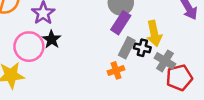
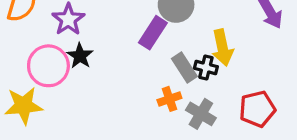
purple rectangle: (121, 23) -> (153, 33), moved
gray rectangle: (127, 48) -> (184, 67), turned -60
gray cross: (165, 61) -> (201, 114), moved

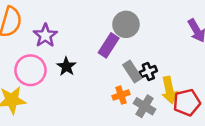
yellow arrow: (222, 48) -> (169, 90), moved
black star: (80, 56) -> (66, 67), moved
black cross: (206, 67) -> (148, 71), turned -35

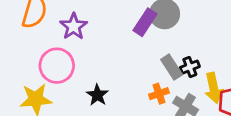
purple rectangle: (109, 45) -> (145, 22), moved
black star: (66, 67) -> (97, 95), moved

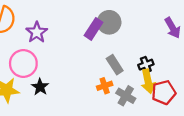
black cross: (190, 67) -> (146, 65), moved
black star: (97, 95) -> (40, 87), moved

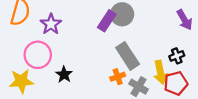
gray rectangle: (115, 65) -> (128, 56), size x1.4
black cross: (146, 65) -> (177, 56), moved
black star: (40, 87) -> (64, 75), moved

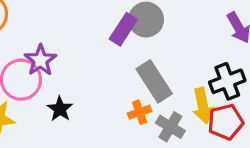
purple star: (51, 24) -> (40, 60), moved
black cross: (177, 56) -> (227, 81), size x1.5

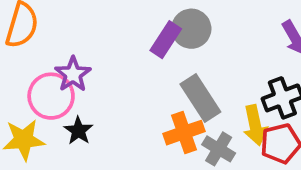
black star: (60, 109) -> (78, 131), moved
orange cross: (140, 112) -> (184, 133), size x1.5

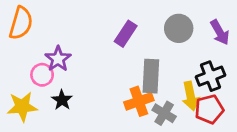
gray circle: (191, 29) -> (179, 28), moved
pink circle: (51, 96) -> (42, 75), size x0.7
gray rectangle: (200, 98) -> (151, 76), turned 36

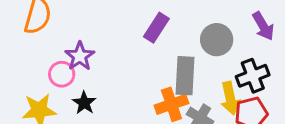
gray circle: (179, 28) -> (217, 40), moved

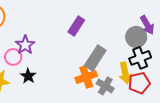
gray circle: (217, 40) -> (136, 37), moved
gray rectangle: (185, 76) -> (95, 58), turned 30

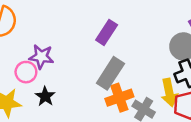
purple star: (25, 45) -> (41, 57), turned -30
gray rectangle: (95, 58) -> (110, 73), moved

